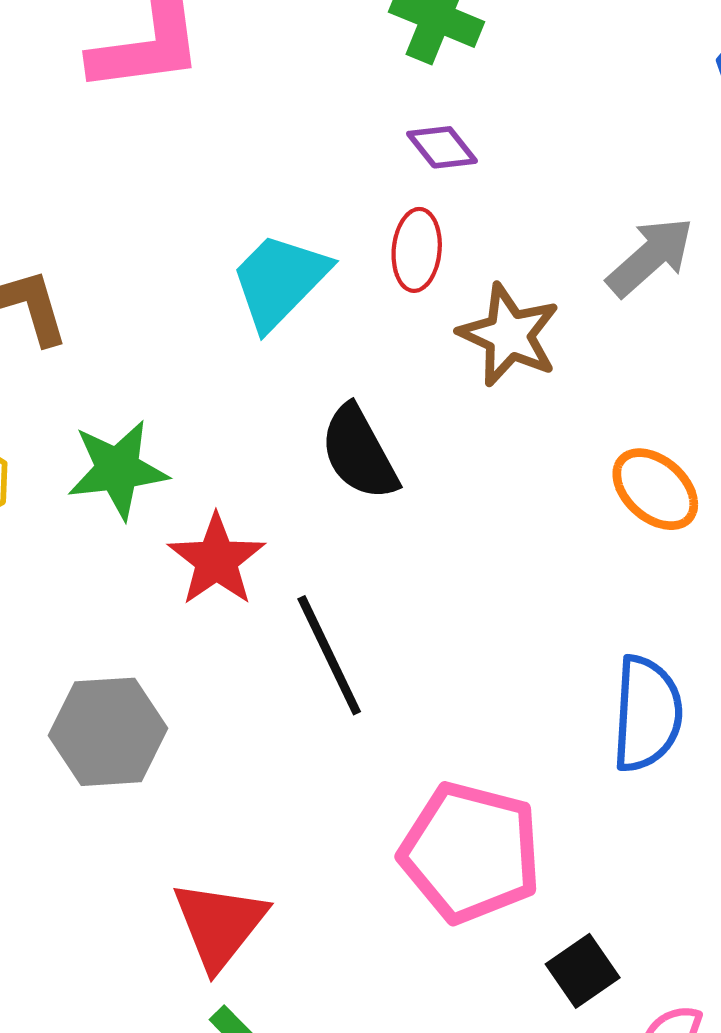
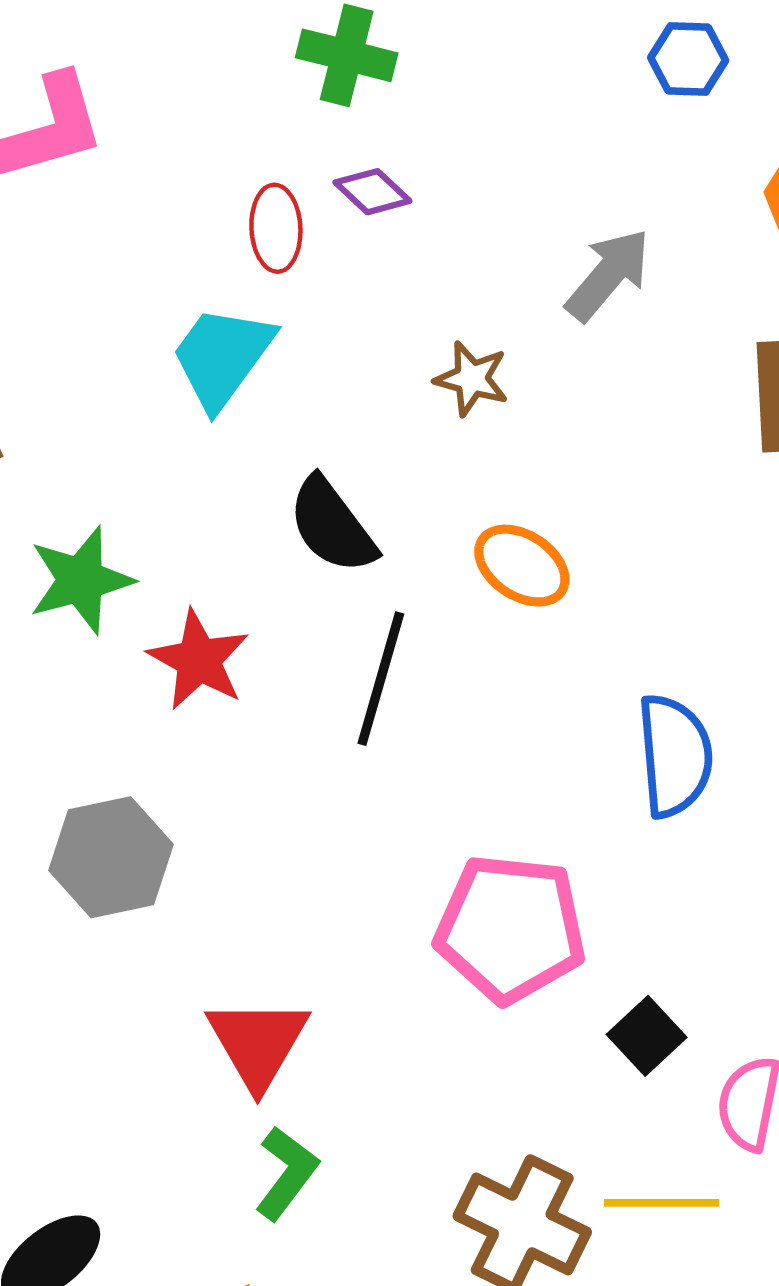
red ellipse: (417, 250) -> (276, 228), moved
brown star: (509, 335) -> (472, 379), size x0.7
orange ellipse: (655, 489) -> (522, 566), moved
black line: (329, 655) -> (381, 679), moved, turned 50

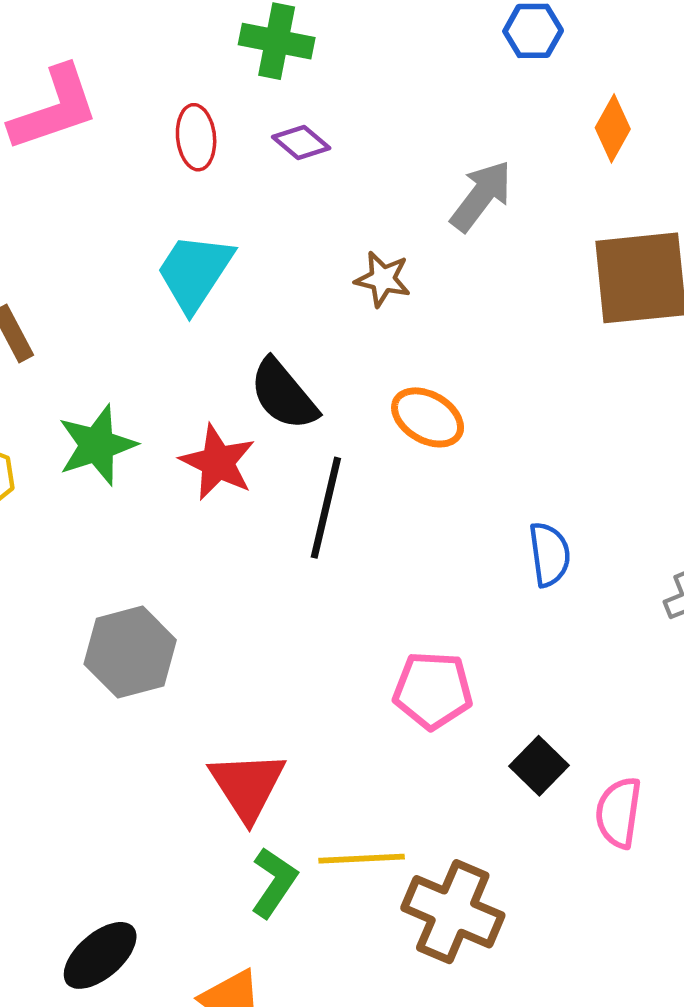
red ellipse: (276, 228) -> (196, 137), moved
red star: (199, 660) -> (218, 462), moved
blue semicircle: (675, 756) -> (549, 554), size x0.7
pink pentagon: (511, 928) -> (433, 690), size x0.7
yellow line: (662, 1203) -> (362, 859), moved

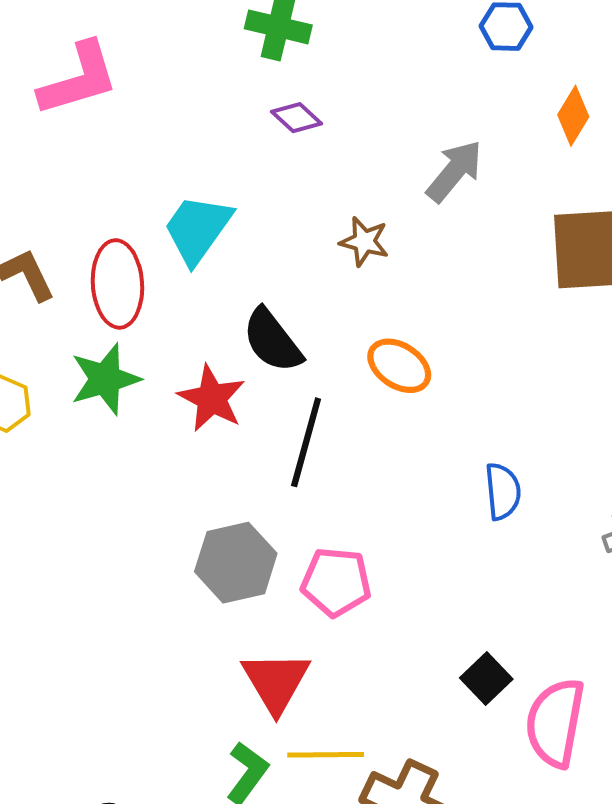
red ellipse: (196, 137) -> (117, 284), moved, size x1.5
gray hexagon: (130, 652) -> (236, 563), moved
pink pentagon: (433, 690) -> (336, 582), moved
red triangle: (247, 786) -> (276, 682), moved
pink semicircle: (619, 813) -> (555, 723), size x1.4

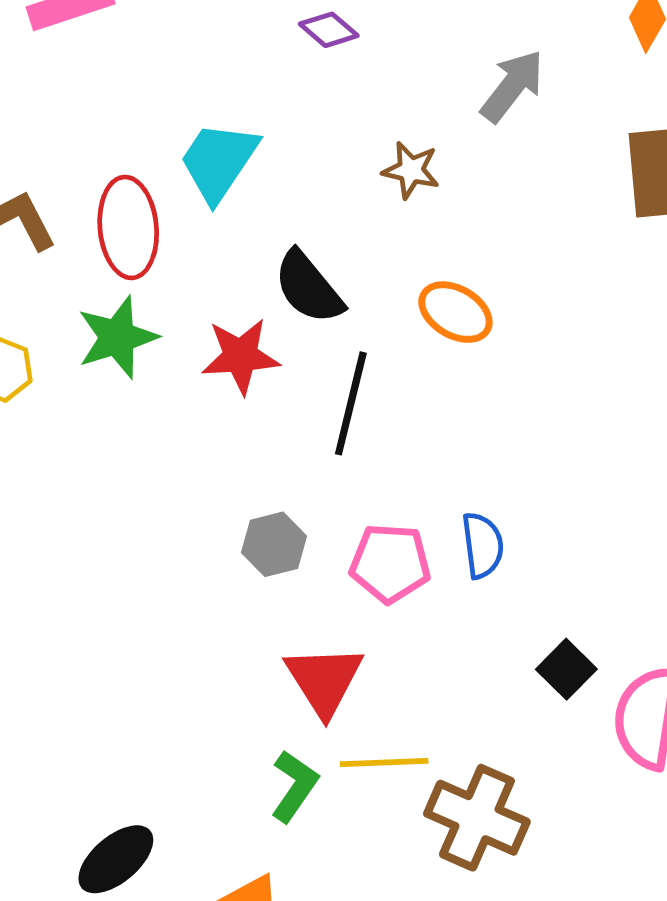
red star: (212, 398) -> (241, 356), turned -30
blue semicircle: (503, 491) -> (483, 545), moved
gray hexagon: (236, 563) -> (274, 544), size x0.7

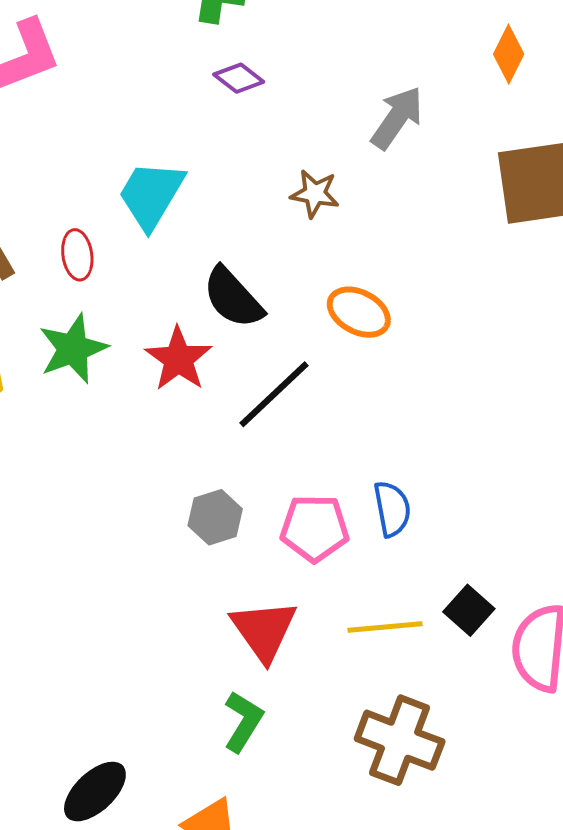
red ellipse: (128, 227) -> (77, 255), size x0.6
red star: (241, 356) -> (178, 359), turned -30
black line: (351, 403) -> (274, 394), turned 36
yellow line: (384, 763) -> (385, 627), moved

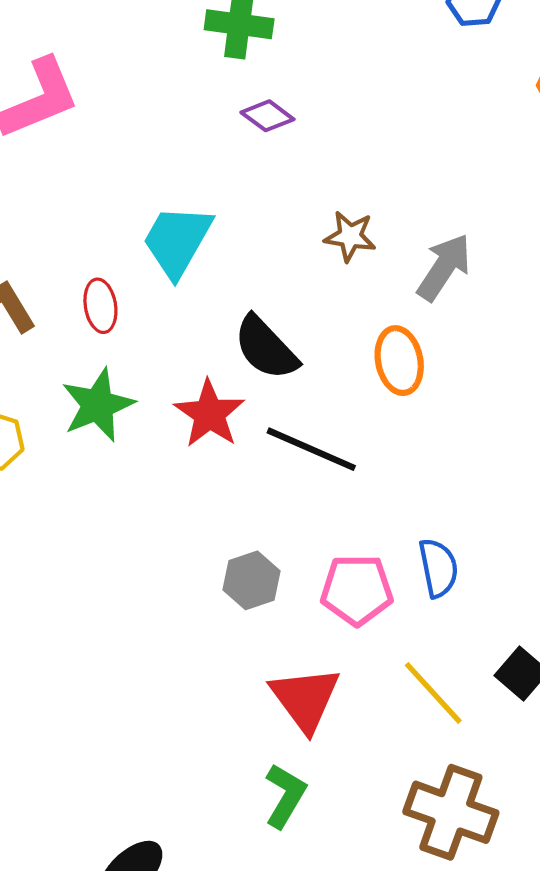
gray arrow: (397, 118) -> (444, 267), moved
orange ellipse: (359, 312) -> (399, 361), turned 52
black line: (274, 394) -> (311, 449), turned 68
yellow line: (385, 627) -> (433, 693), turned 54

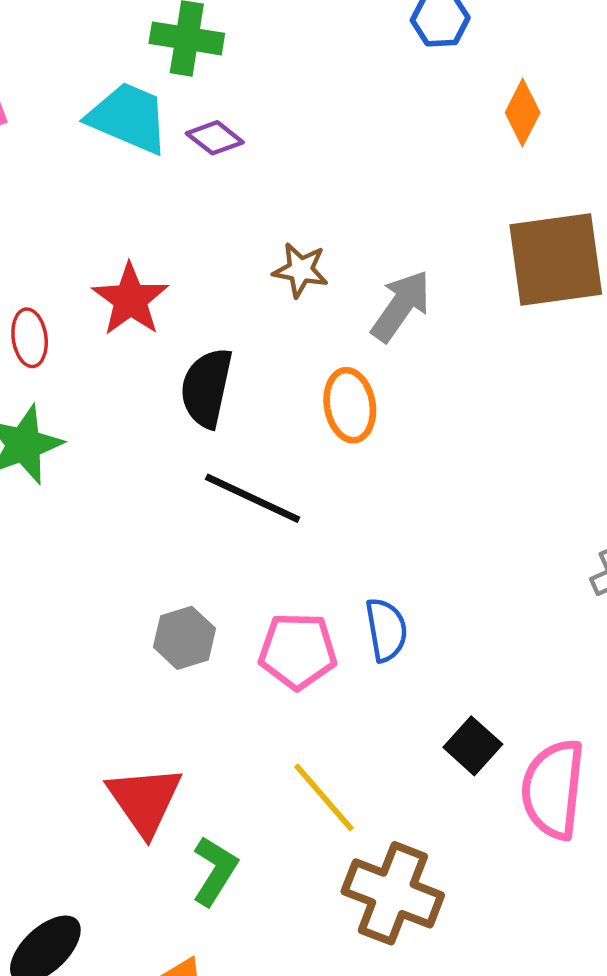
cyan trapezoid: (177, 241) -> (128, 118), moved, turned 82
black semicircle: (266, 348) -> (207, 388), turned 54
red star: (209, 414) -> (130, 299), moved
yellow line: (433, 693) -> (324, 797), moved
red triangle: (305, 699) -> (145, 800), moved

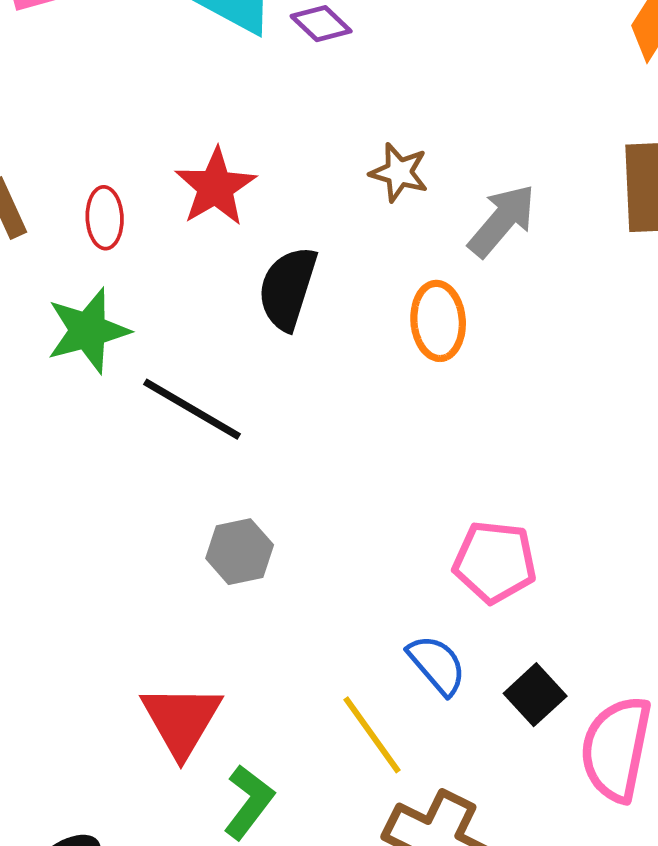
black line: (253, 498) -> (192, 409), moved
blue semicircle: (386, 630) -> (437, 665), moved, turned -36
pink pentagon: (298, 651) -> (495, 562), moved

